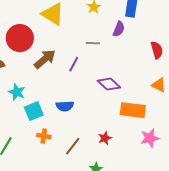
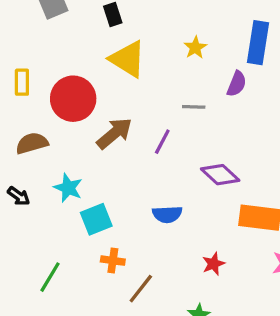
blue semicircle: (65, 106) -> (167, 214), moved
brown line: (73, 146) -> (141, 289), moved

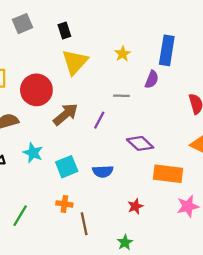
yellow triangle: (128, 59) -> (75, 62), turned 40
cyan square: (96, 219) -> (67, 167), moved
brown line: (141, 289) -> (84, 224), turned -50

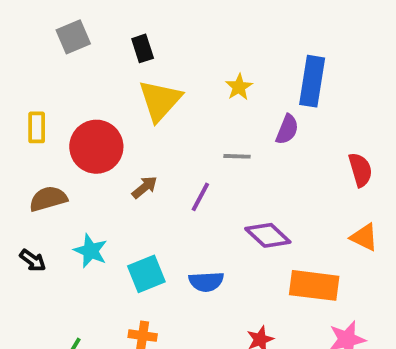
brown arrow: (66, 114) -> (145, 187), size x0.6

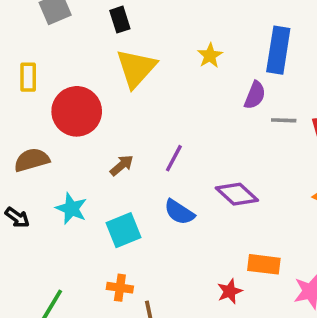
yellow rectangle: (37, 127) -> (28, 77), moved
gray line: (237, 156) -> (284, 120), moved
brown arrow: (145, 187) -> (122, 165), moved
blue semicircle: (206, 282) -> (179, 212), moved, turned 36
orange rectangle: (314, 285) -> (264, 264), moved, size x0.7

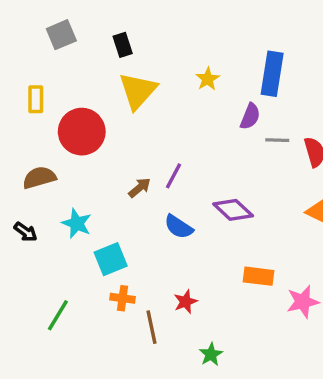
brown arrow: (122, 165) -> (140, 188), moved
cyan square: (123, 230) -> (111, 259), moved
red star: (230, 291) -> (185, 302), moved

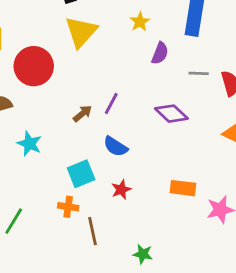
purple semicircle: (250, 116) -> (160, 53), moved
purple diamond: (233, 210) -> (171, 114), moved
cyan square: (111, 259) -> (81, 174), moved
red star: (185, 302) -> (121, 190), moved
green star: (211, 354) -> (143, 254), turned -30

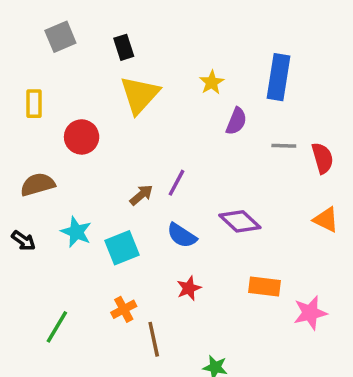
red circle: (34, 66) -> (82, 137), size x0.7
purple diamond: (171, 114) -> (240, 221), moved
cyan square: (81, 174) -> (122, 248), moved
orange cross: (68, 207) -> (124, 309), turned -36

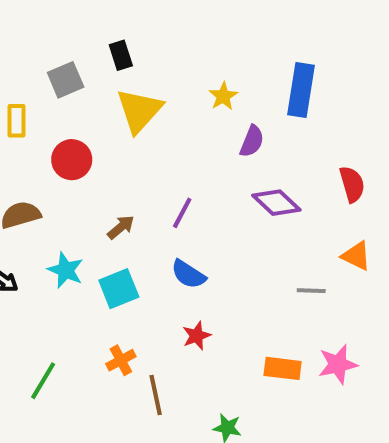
gray square: (60, 37) -> (66, 80), moved
gray line: (284, 146) -> (311, 291), moved
brown arrow: (141, 195) -> (121, 227), moved
purple diamond: (240, 221) -> (276, 203), moved
orange rectangle: (264, 286) -> (283, 368), moved

